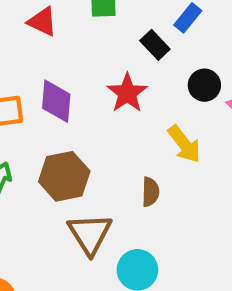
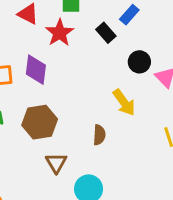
red star: (127, 93) -> (60, 33), moved
brown triangle: (90, 234) -> (56, 163), size x0.7

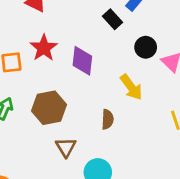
red star: (60, 33) -> (44, 48), moved
purple diamond: (36, 70) -> (82, 61), moved

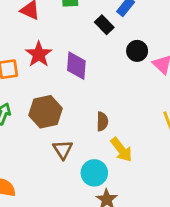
yellow arrow: (131, 87) -> (121, 150), moved

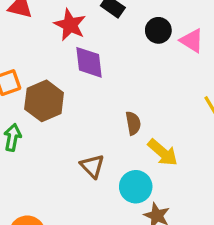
red star: (39, 54) -> (70, 25), moved
brown hexagon: (45, 112) -> (44, 101), moved

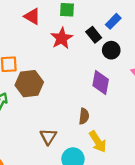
black circle: (158, 30) -> (111, 50), moved
purple diamond: (89, 62) -> (101, 82), moved

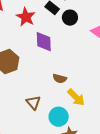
purple diamond: (101, 82) -> (44, 42), moved
brown semicircle: (84, 116) -> (60, 79), turned 112

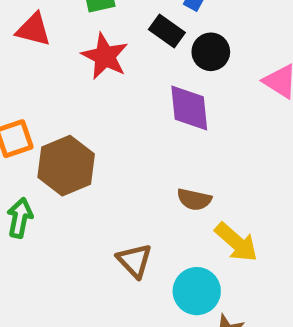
purple diamond: (44, 42) -> (189, 108), moved

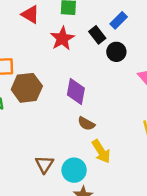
purple diamond: (189, 108) -> (76, 91), moved
brown triangle: (135, 261) -> (44, 164), moved

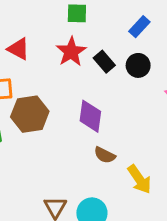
red triangle: (30, 14) -> (18, 49), moved
black rectangle: (97, 35) -> (104, 62), moved
yellow arrow: (101, 151) -> (139, 179), moved

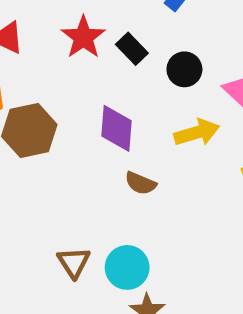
black circle: (138, 65) -> (184, 69), moved
yellow arrow: (139, 179) -> (197, 133), moved, turned -68

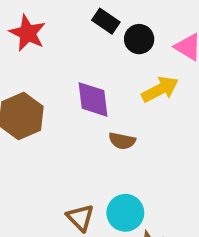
red star: (83, 37) -> (28, 33), moved
black rectangle: (132, 49) -> (106, 21), moved

